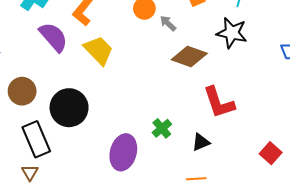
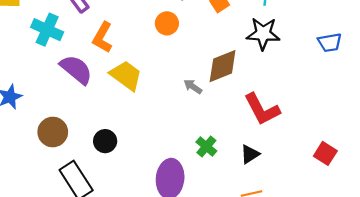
gray arrow: (168, 23) -> (193, 87), moved
brown diamond: (189, 56) -> (223, 66), turned -32
black circle: (69, 108) -> (105, 141), size x0.6

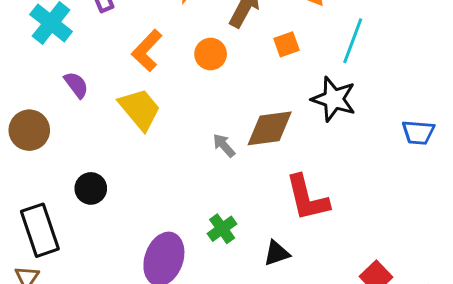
orange L-shape: (103, 37) -> (147, 51), moved
purple semicircle: (76, 69) -> (76, 85), size x0.6
brown circle: (53, 132) -> (29, 130), moved

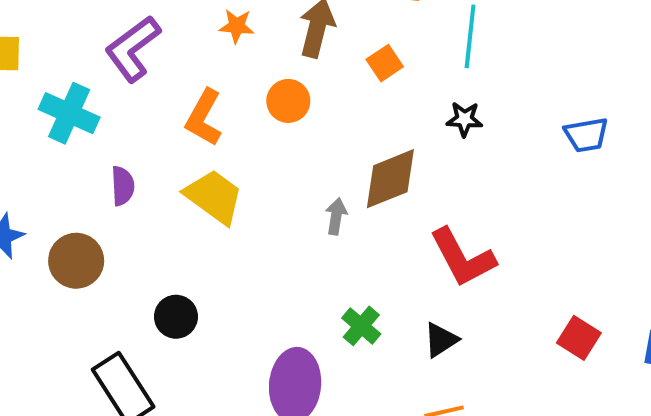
purple semicircle: (76, 85) -> (123, 186), turned 48
black star: (334, 99) -> (464, 119), size x0.6
gray arrow: (224, 145) -> (336, 216), turned 65

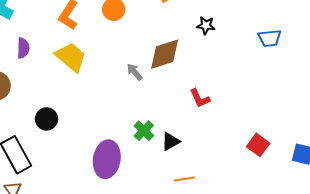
gray arrow: (336, 216) -> (135, 72), turned -54
red L-shape: (462, 258) -> (200, 98), size x0.6
black triangle: (441, 340) -> (171, 141), moved

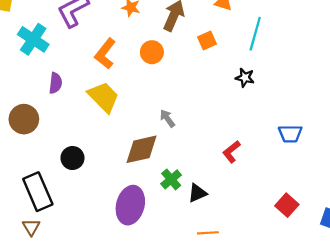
blue trapezoid: (270, 38) -> (290, 134), moved
brown diamond: (165, 54) -> (141, 149), moved
red L-shape: (200, 98) -> (231, 152), turned 70

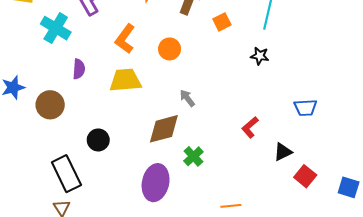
orange circle: (152, 52) -> (170, 49), moved
yellow trapezoid: (103, 97) -> (125, 80), turned -48
black triangle: (197, 193) -> (283, 152), moved

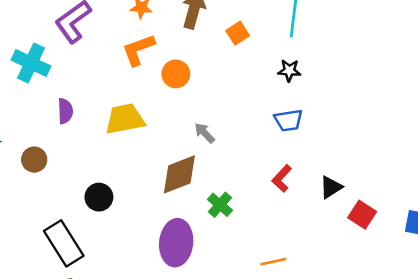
orange L-shape: (125, 39) -> (138, 50), moved, turned 40
brown circle: (50, 105) -> (34, 160), size x0.7
blue trapezoid: (305, 108) -> (288, 120), moved
red L-shape: (250, 127) -> (282, 178), moved

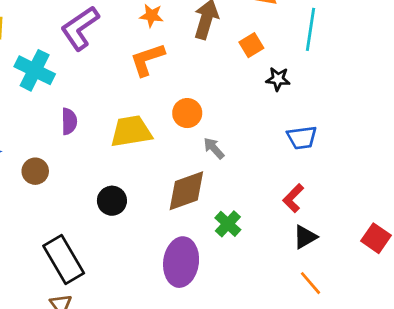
black star: (289, 71) -> (278, 79), moved
orange circle: (176, 74) -> (187, 113), moved
black triangle: (331, 187) -> (305, 237), moved
black circle: (99, 197) -> (112, 201), moved
orange line: (273, 262) -> (311, 283), moved, turned 60

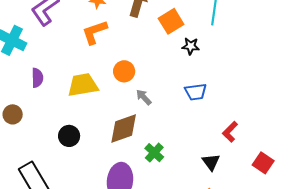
orange square: (251, 45) -> (171, 21), size x1.4
blue trapezoid: (302, 138) -> (196, 92), moved
red L-shape: (293, 198) -> (230, 132), moved
black triangle: (305, 237) -> (211, 162), turned -36

